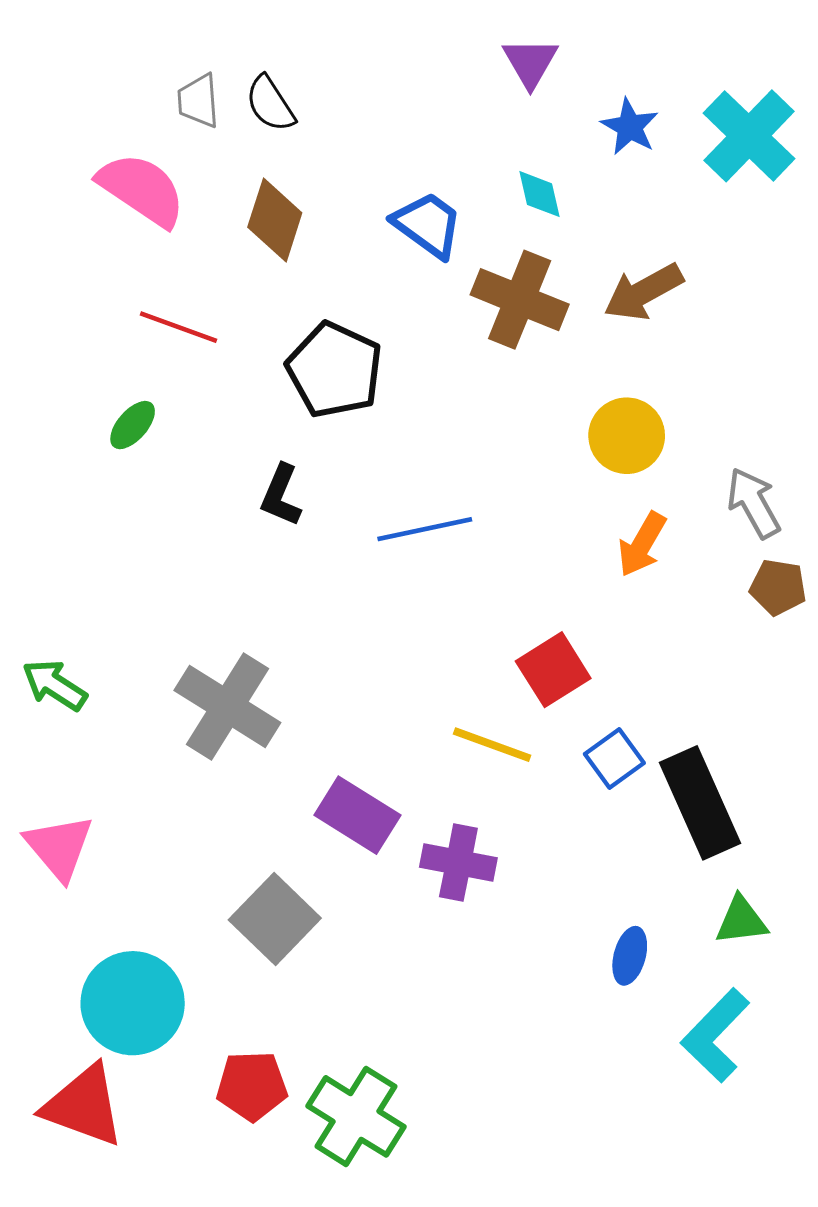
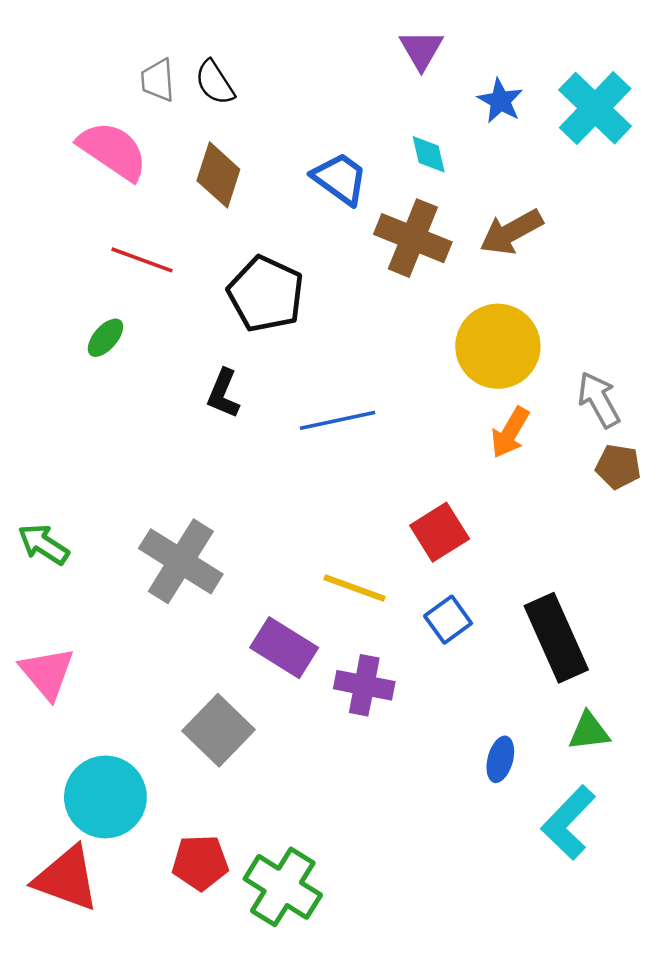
yellow circle: (627, 436) -> (498, 346), size x1.4
yellow line: (492, 745) -> (355, 588), moved
blue square: (614, 758) -> (448, 620), moved

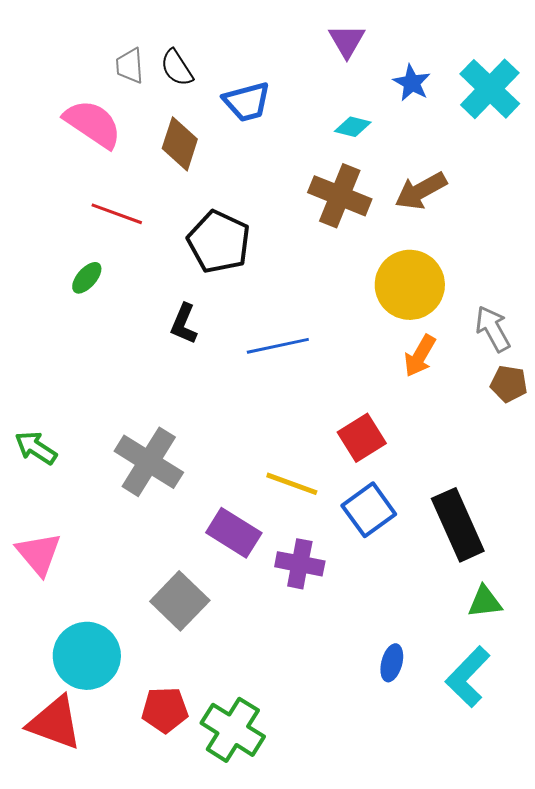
cyan diamond: (429, 154) -> (353, 127), turned -63
blue trapezoid: (340, 179) -> (247, 102), moved, turned 129
blue square: (448, 620) -> (369, 510), size x1.4
blue ellipse: (500, 759) -> (392, 663), moved

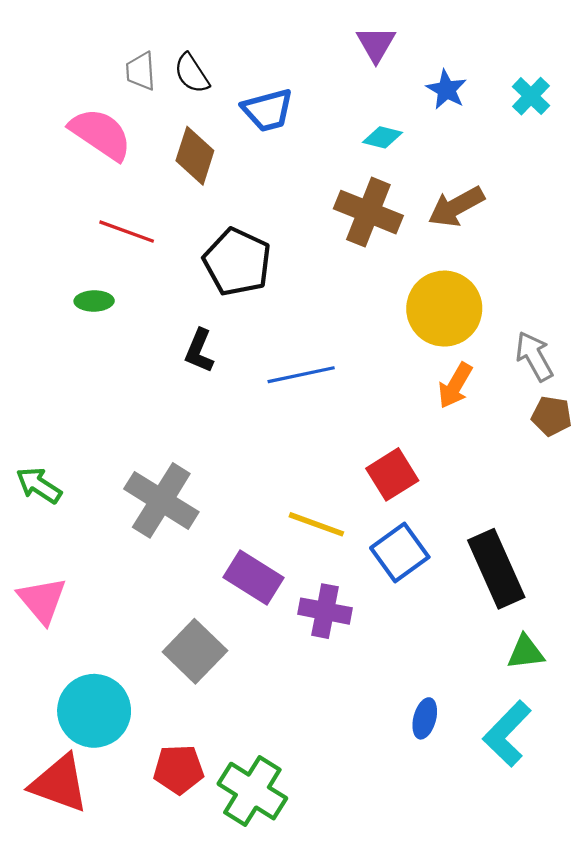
cyan cross: (490, 89) -> (531, 96), size x0.6
green ellipse: (87, 278) -> (94, 301), turned 48

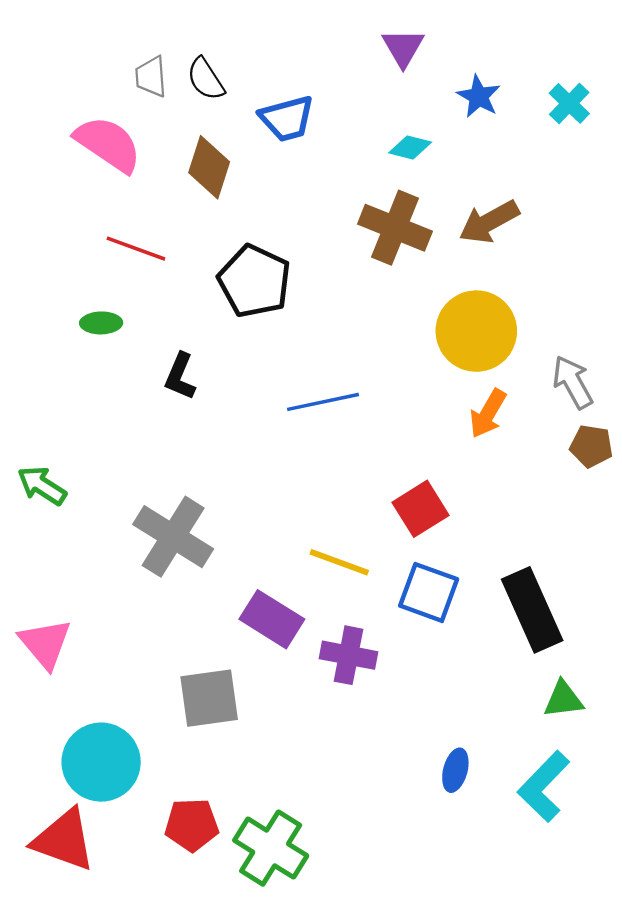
black L-shape: (199, 351) -> (180, 376), moved
green arrow: (39, 485) -> (42, 486), moved
blue square: (400, 553) -> (429, 592), turned -34
gray square: (195, 651) -> (209, 698), turned 38

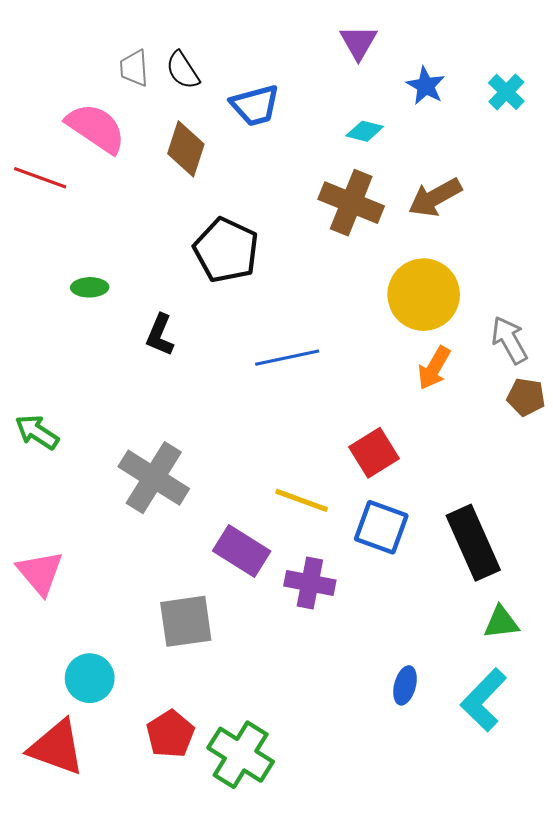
red line: (136, 249) -> (40, 178), moved
cyan circle: (101, 762) -> (90, 678), size x0.7
red pentagon: (192, 825) -> (170, 734), turned -30

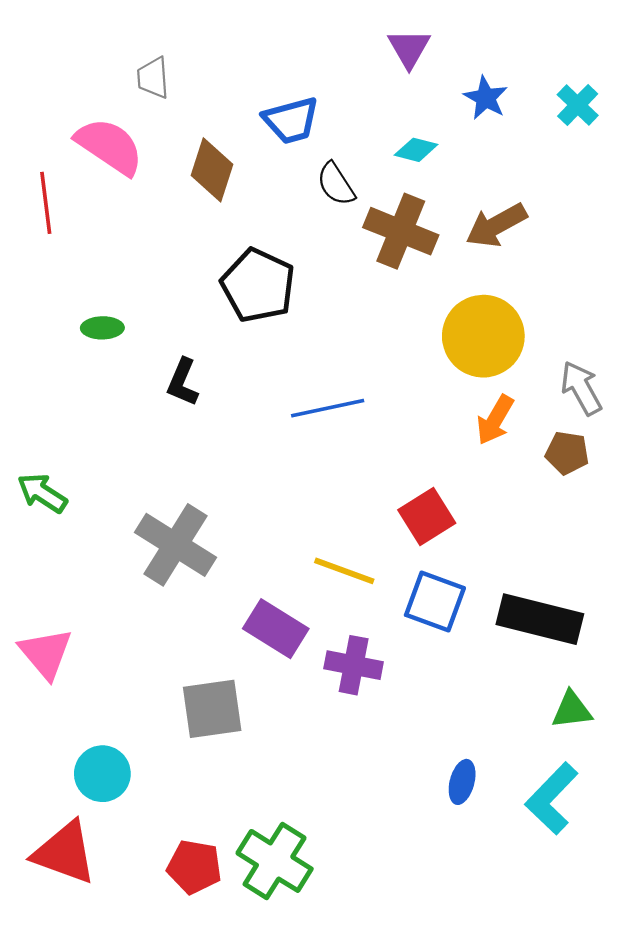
black semicircle: (183, 70) -> (336, 184), moved
red line: (40, 178) -> (46, 203), turned 63
brown pentagon: (526, 397) -> (567, 453), moved
black rectangle: (473, 543) -> (540, 619), turned -52
red pentagon: (170, 734) -> (194, 867), moved, turned -30

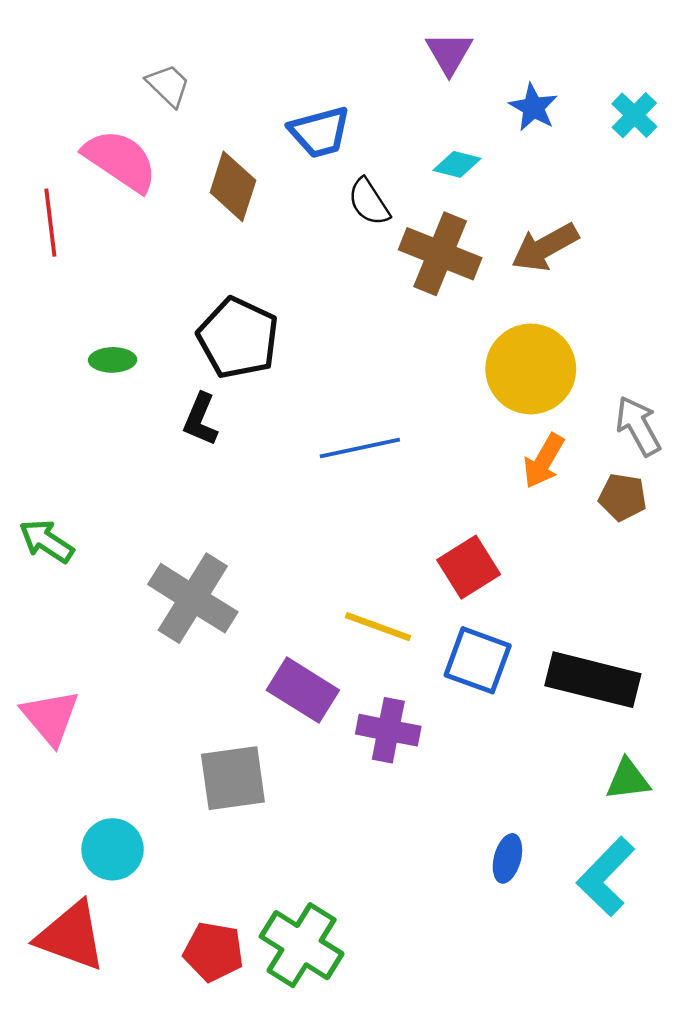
gray trapezoid: (153, 78) -> (168, 85), turned 138
black pentagon: (258, 285) -> (238, 338), moved

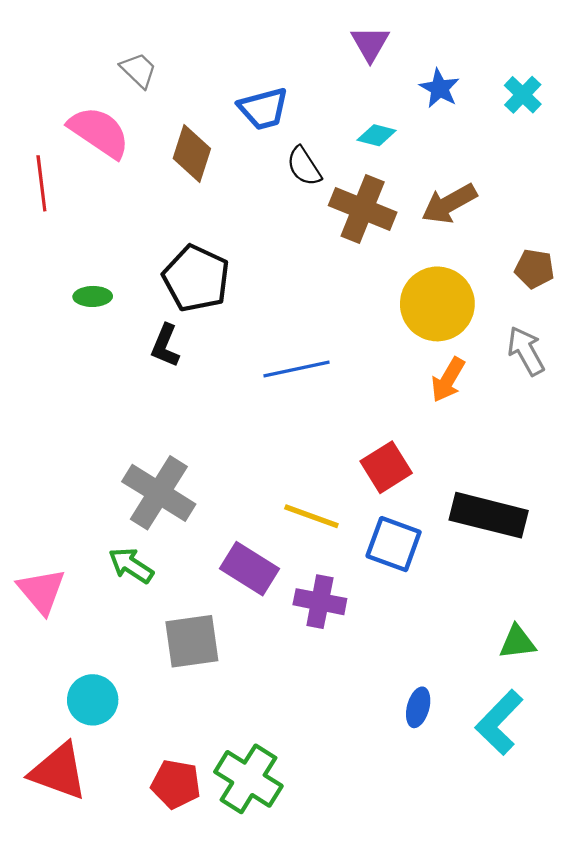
brown pentagon: (623, 497) -> (534, 269), moved
green arrow: (46, 541) -> (131, 565), moved
black rectangle: (593, 680) -> (489, 515), moved

